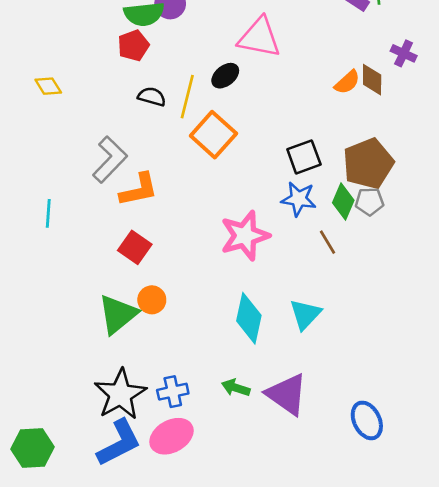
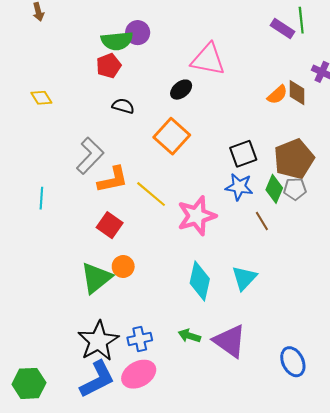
yellow line: (187, 97) -> (151, 194), moved, turned -64

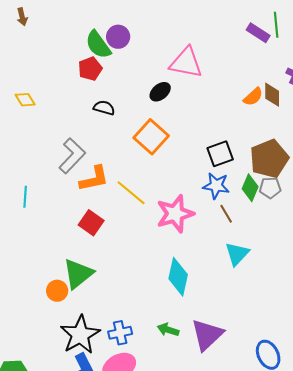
green semicircle: (117, 41) -> (98, 45), turned 60
brown line: (262, 221) -> (226, 214), moved
orange circle: (123, 266) -> (57, 291), moved
cyan triangle: (244, 278) -> (237, 254), moved
purple triangle: (230, 341) -> (207, 335), turned 42

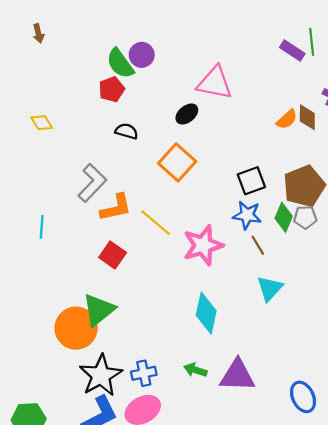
orange circle: (57, 291) -> (76, 328), size x1.8
purple triangle: (207, 335) -> (237, 375), turned 45

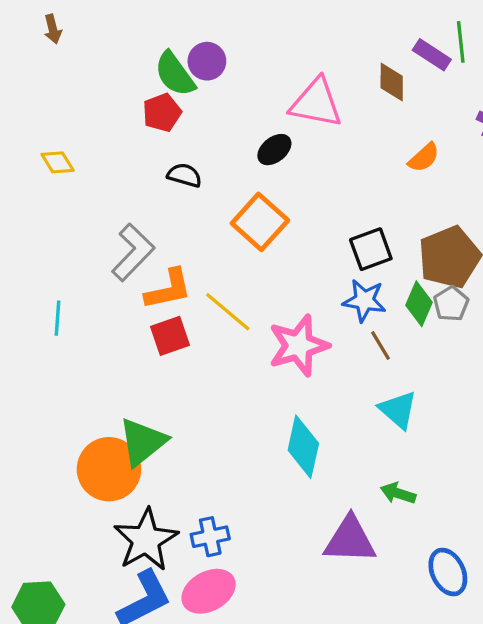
brown diamond: (307, 117) -> (392, 82), moved
gray pentagon: (305, 217) -> (451, 304), turned -30
red square: (113, 255) -> (170, 336), moved, turned 36
cyan triangle: (270, 288) -> (398, 410), turned -32
green arrow: (195, 370) -> (398, 493), moved

